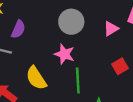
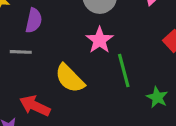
pink star: (64, 54) -> (100, 40), turned 30

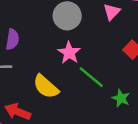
green line: (124, 70) -> (91, 77), turned -32

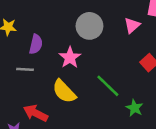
pink star: (69, 53) -> (70, 58), moved

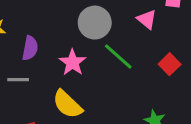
pink triangle: (132, 25) -> (147, 19), turned -36
green line: (108, 86) -> (118, 57), moved

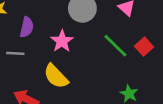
green line: (118, 57) -> (115, 46), moved

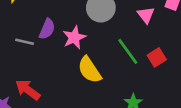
purple semicircle: (27, 27) -> (47, 29), moved
yellow semicircle: (56, 76) -> (89, 70), moved

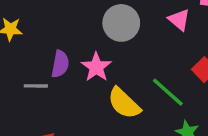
green line: (128, 51) -> (168, 92), moved

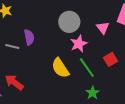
purple semicircle: (60, 64) -> (29, 37), turned -35
pink star: (96, 67) -> (79, 44), moved

